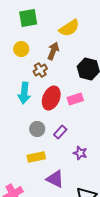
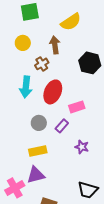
brown arrow: (53, 51) -> (55, 45), turned -30
pink rectangle: (75, 99) -> (77, 107), moved
purple triangle: (55, 179) -> (36, 175), moved, turned -42

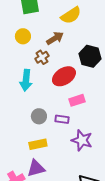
brown arrow: (55, 45) -> (55, 38), turned 66
red ellipse: (53, 92) -> (64, 76), moved, turned 35
purple rectangle: (62, 126) -> (62, 119), turned 56
purple star: (82, 147) -> (82, 140), size x1.5

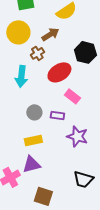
yellow circle: (23, 36) -> (18, 32), size x1.5
pink rectangle: (77, 100) -> (72, 96), turned 56

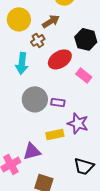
pink rectangle: (72, 96) -> (84, 75), moved
gray circle: (34, 112) -> (35, 99), size x1.6
yellow rectangle: (33, 140) -> (55, 134), moved

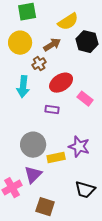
black hexagon: (86, 39) -> (87, 42), moved
gray circle: (35, 99) -> (33, 145), moved
purple rectangle: (58, 102) -> (52, 110), moved
purple triangle: (32, 151) -> (33, 175), turned -30

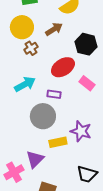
black hexagon: (87, 42) -> (86, 44), moved
brown cross: (39, 64) -> (31, 48), moved
cyan arrow: (23, 87) -> (25, 84), moved, turned -125
gray circle: (33, 145) -> (43, 116), moved

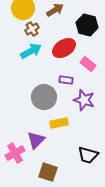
cyan arrow: (25, 84) -> (31, 51), moved
purple rectangle: (54, 94) -> (66, 80), moved
purple star: (81, 131) -> (84, 100), moved

